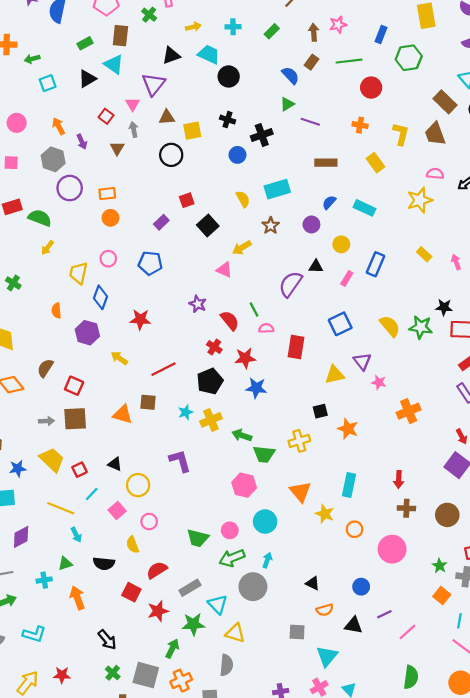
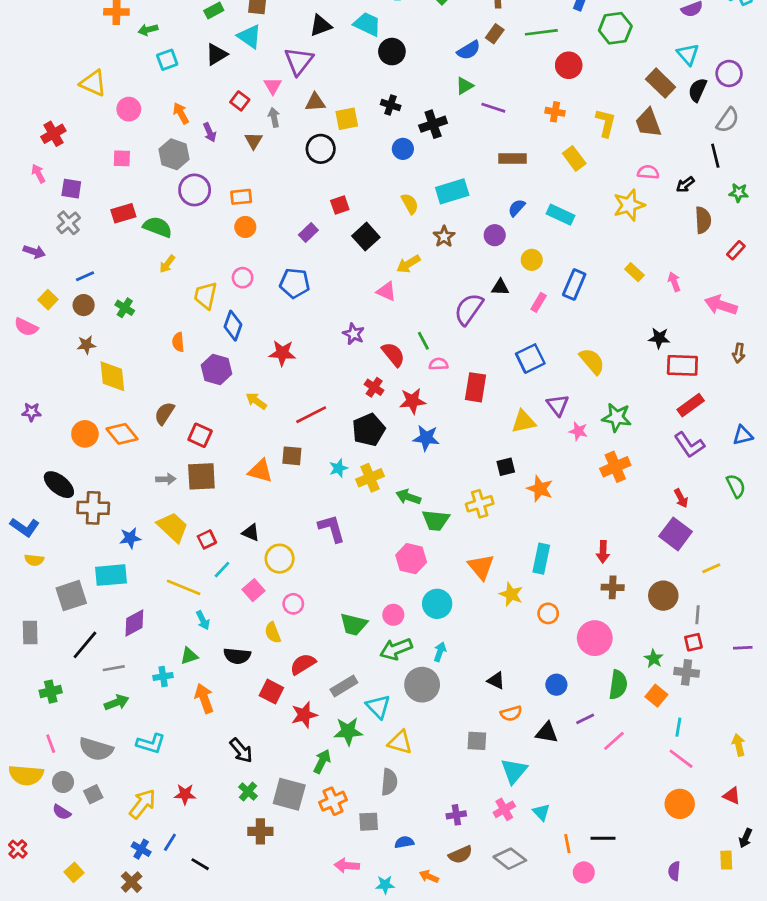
blue semicircle: (290, 75) -> (469, 50), turned 102
green star: (421, 327) -> (617, 417), moved
green semicircle: (411, 677) -> (618, 685), moved

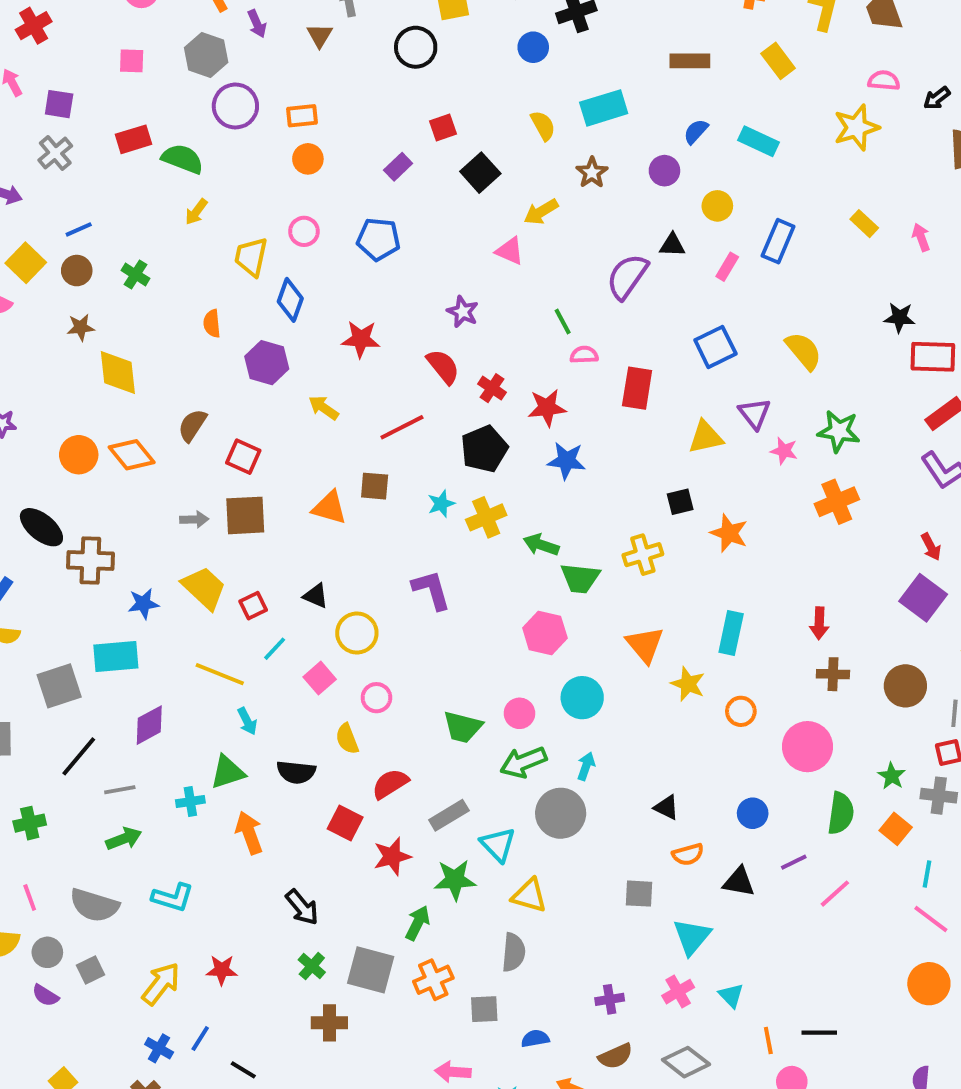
yellow square: (48, 300) -> (26, 263), size x1.4
red semicircle: (393, 354) -> (443, 367), moved
green triangle: (189, 656) -> (228, 772), size x1.4

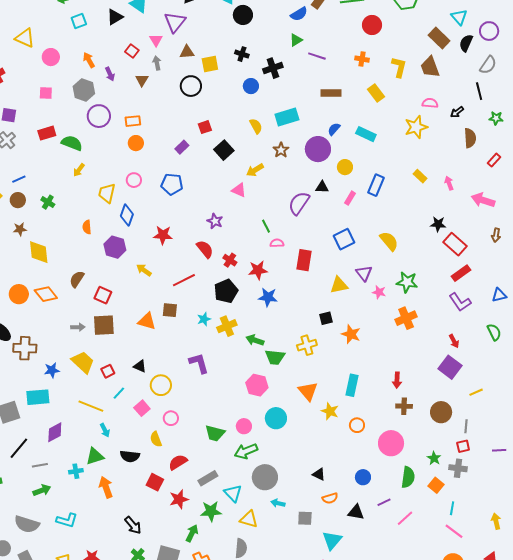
purple circle: (664, 171) -> (318, 149), size x1.6
red rectangle: (933, 357) -> (455, 244), turned 40
cyan arrow: (586, 766) -> (278, 503), moved, turned -96

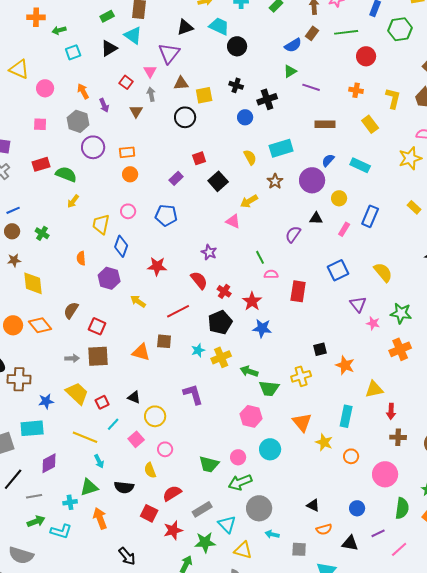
purple semicircle: (299, 203) -> (293, 234), size x0.7
red star: (258, 270) -> (252, 301), turned -30
yellow triangle: (339, 285) -> (374, 389), moved
cyan L-shape: (67, 520) -> (61, 531), moved

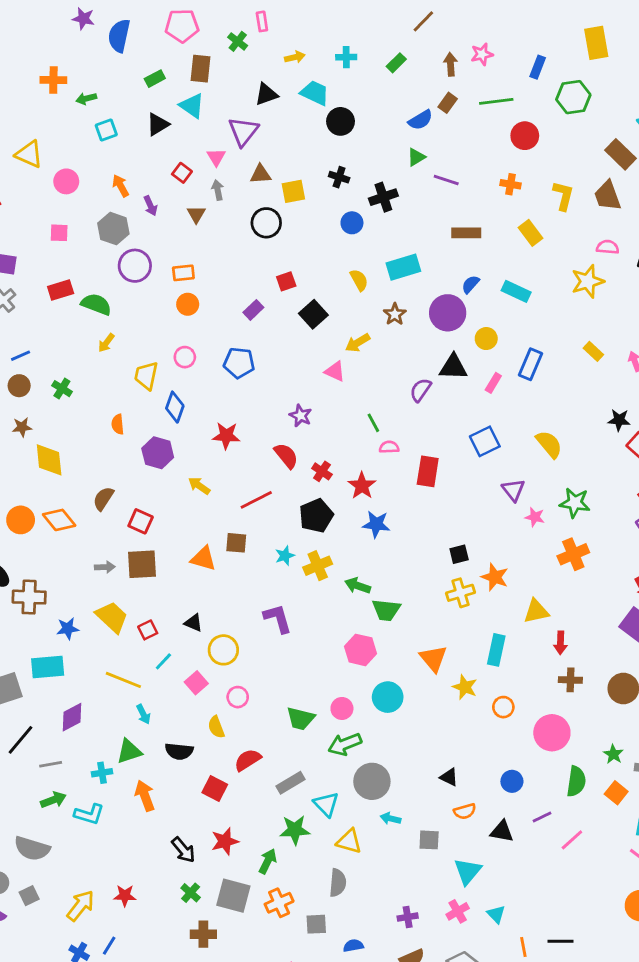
black triangle: (316, 218) -> (453, 367), size x1.5
yellow cross: (301, 376) -> (460, 593), moved
red star: (173, 530) -> (225, 841), moved

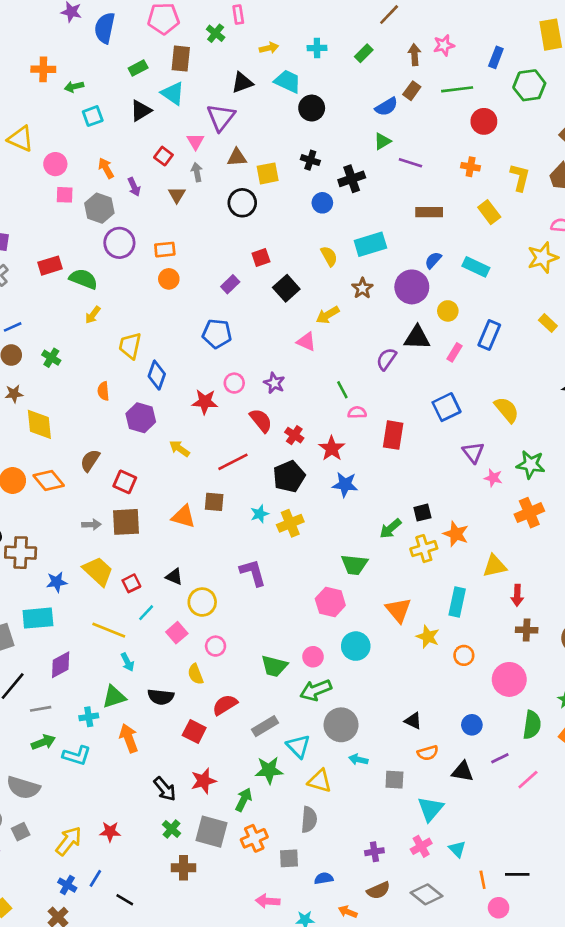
pink square: (59, 233) -> (65, 195), moved
pink circle: (185, 357) -> (234, 383), moved
green arrow: (358, 586) -> (390, 529), moved, turned -60

